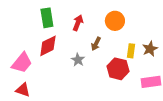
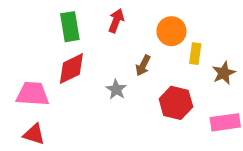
red arrow: (78, 23) -> (116, 21), moved
yellow rectangle: (131, 51) -> (195, 54), moved
pink trapezoid: (22, 63) -> (33, 94), turned -125

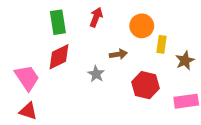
brown arrow: (143, 66) -> (118, 54), turned -126
pink trapezoid: (33, 94) -> (27, 78), turned 52

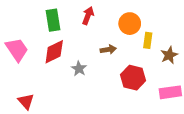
gray star: (96, 74) -> (79, 69), moved
pink trapezoid: (27, 78) -> (17, 49), moved
red triangle: (28, 111) -> (26, 101), turned 30

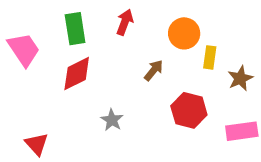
pink trapezoid: (17, 49) -> (24, 49), moved
brown arrow: (108, 49) -> (154, 70), turned -42
gray star: (79, 69) -> (112, 120), moved

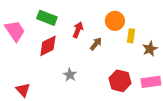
red arrow: (125, 22) -> (78, 30), moved
green rectangle: (75, 29) -> (47, 18), turned -60
red hexagon: (189, 110) -> (120, 81), moved

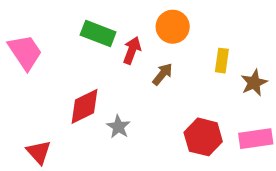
green rectangle: (47, 18) -> (98, 33), moved
orange circle: (115, 21) -> (173, 27), moved
red diamond: (48, 46) -> (84, 106), moved

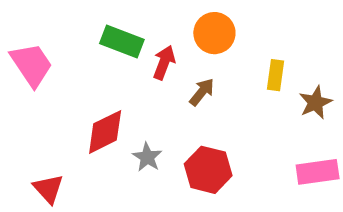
red hexagon: (203, 137) -> (208, 170), moved

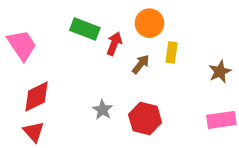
yellow rectangle: (275, 75) -> (171, 52), moved
red diamond: (105, 132) -> (37, 96), moved

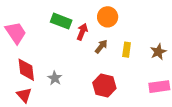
yellow rectangle: (171, 52) -> (127, 50), moved
red diamond: (37, 96) -> (26, 70), turned -70
gray star: (103, 110) -> (55, 78), moved

